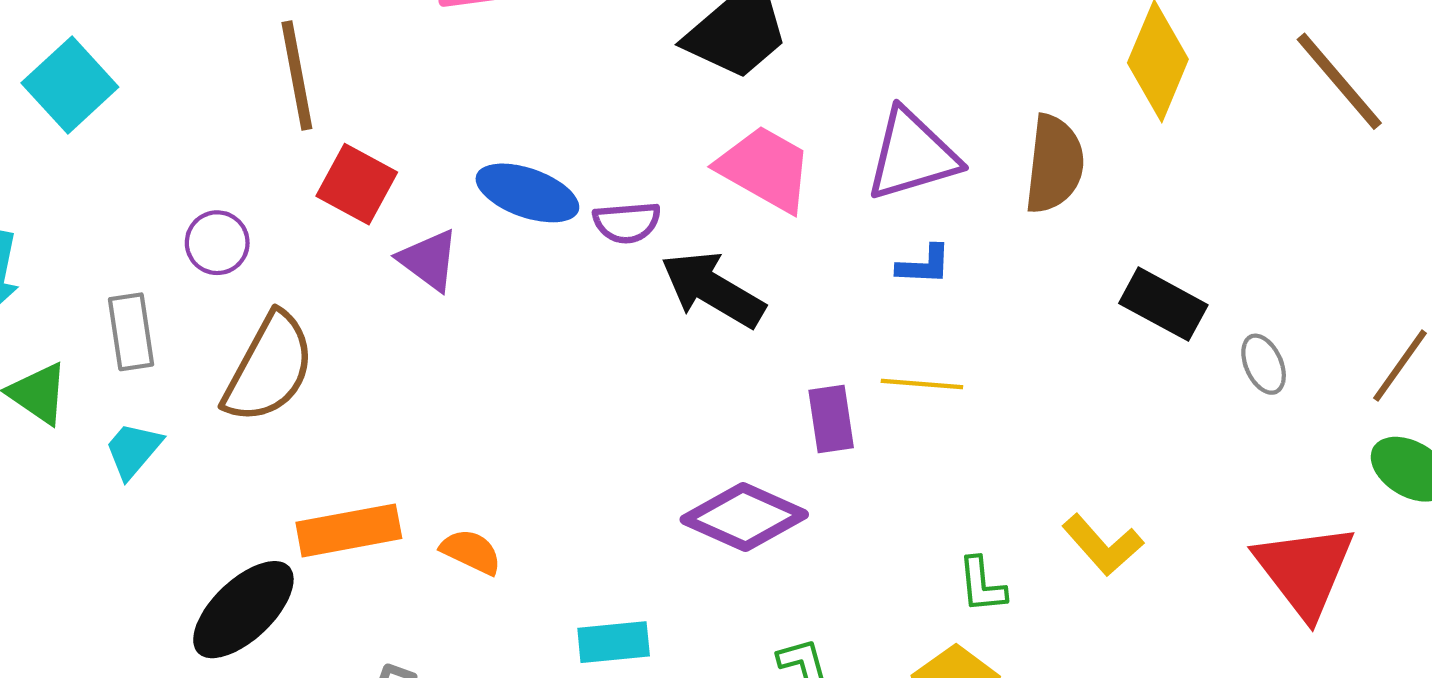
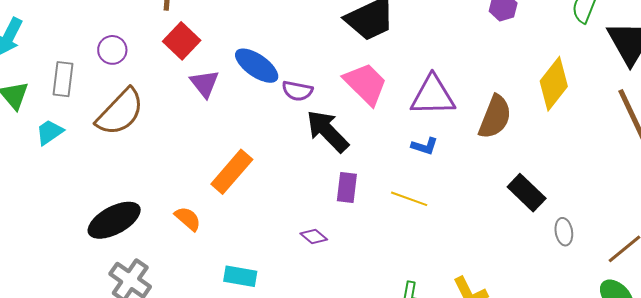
purple rectangle: (831, 419) -> (347, 187), moved
purple diamond: (744, 517) -> (314, 236), size x0.5
orange rectangle: (349, 530) -> (232, 172), moved, turned -54
black ellipse: (243, 610) -> (114, 220), moved

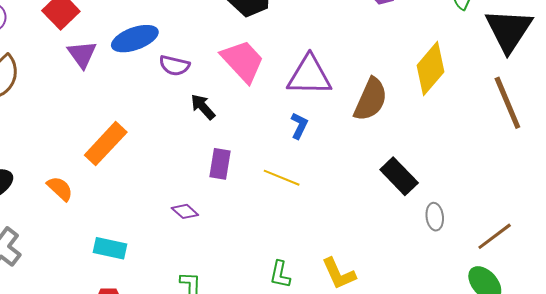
blue ellipse: (257, 66) -> (135, 39), turned -57
black arrow: (327, 131) -> (203, 107), size x0.6
blue L-shape: (425, 146) -> (299, 126), turned -84

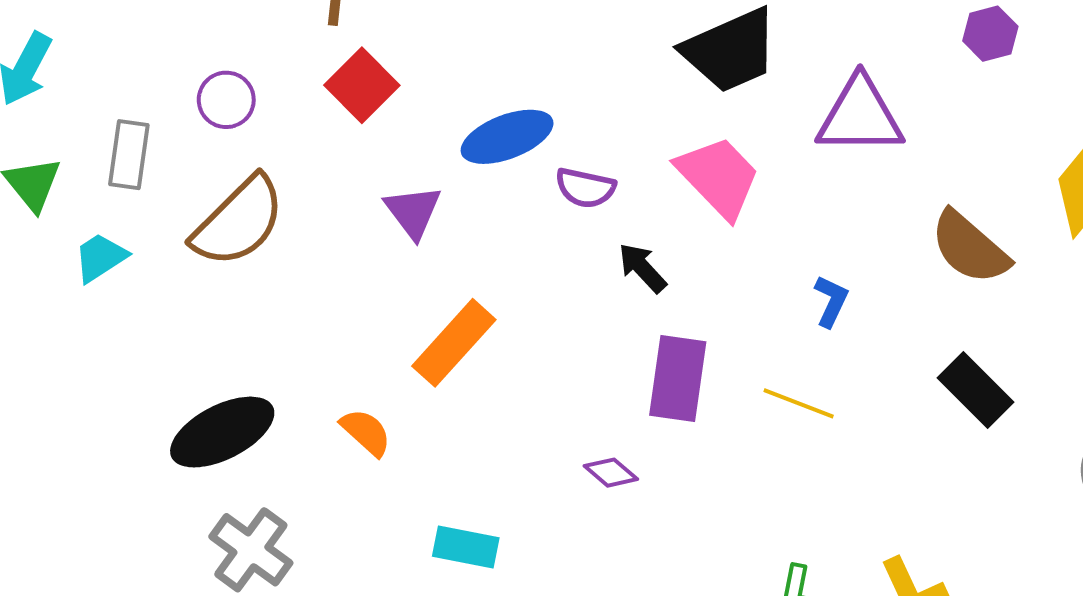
purple triangle: (82, 54) -> (413, 212), moved
purple triangle: (309, 76) -> (860, 116), moved
brown semicircle: (371, 99) -> (970, 248), turned 108
purple rectangle: (220, 164) -> (678, 379), size x1.4
black rectangle: (399, 176) -> (975, 390), moved

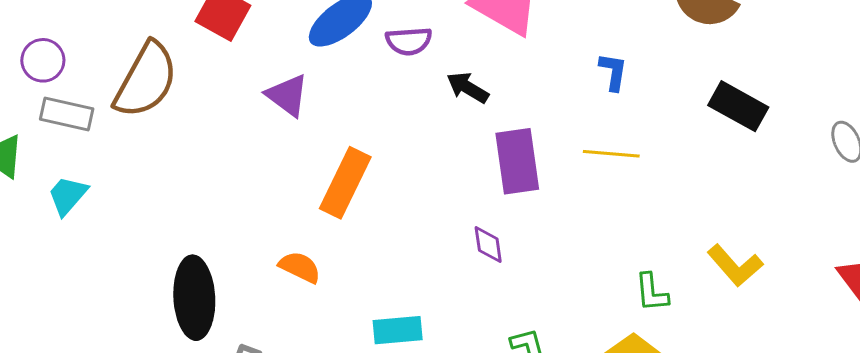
purple circle: (226, 100) -> (43, 60), moved
gray rectangle: (129, 155) -> (67, 114), turned -69
brown semicircle: (239, 221) -> (146, 80), moved
black ellipse: (222, 432) -> (194, 298), turned -50
purple diamond: (611, 473) -> (488, 245), turned 57

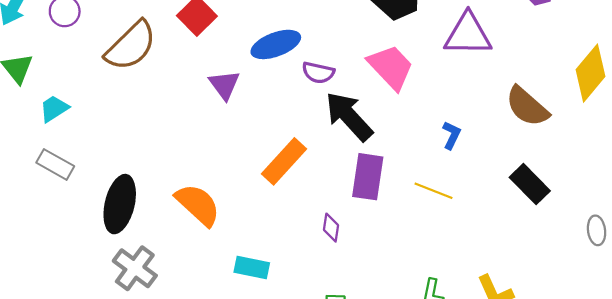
black arrow: (468, 88) -> (349, 116), size x1.8
gray rectangle: (67, 114) -> (55, 164), moved
orange rectangle: (345, 183) -> (284, 161), moved
orange semicircle: (300, 267) -> (198, 205), size x1.6

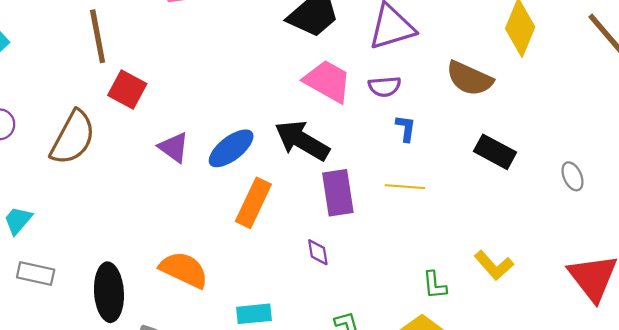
blue ellipse: (276, 44) -> (231, 148), moved
purple semicircle: (318, 73) -> (385, 87), moved

